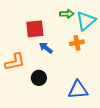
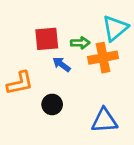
green arrow: (67, 14) -> (80, 43), moved
orange cross: (77, 43) -> (103, 58), size x1.5

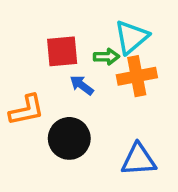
cyan triangle: (115, 28) -> (131, 37), moved
black circle: (52, 104) -> (69, 138), size x1.5

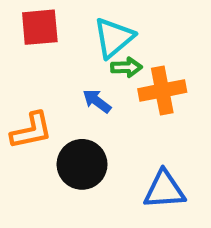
cyan triangle: (131, 37) -> (114, 38), moved
red square: (62, 51) -> (40, 27), moved

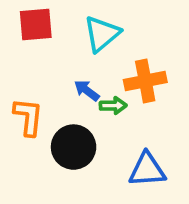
green arrow: (126, 67) -> (113, 106), moved
orange L-shape: (31, 131) -> (28, 117), turned -72

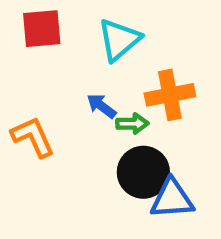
orange L-shape: (28, 117) -> (33, 137), turned -30
black circle: (74, 147) -> (143, 172), moved

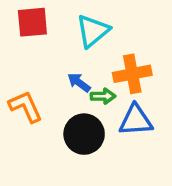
black circle: (143, 172) -> (84, 134), moved
blue triangle: (172, 199) -> (136, 120), moved

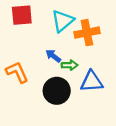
orange cross: (132, 74) -> (87, 33), moved

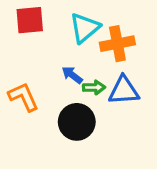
blue triangle: (92, 81) -> (124, 91), moved

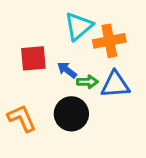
red square: (30, 20) -> (33, 58), moved
orange L-shape: (23, 97) -> (22, 118), moved

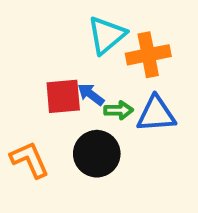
red square: (33, 58) -> (63, 96), moved

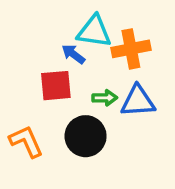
cyan triangle: (107, 35) -> (94, 31), turned 48
blue arrow: (91, 94) -> (73, 54), moved

